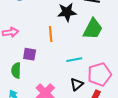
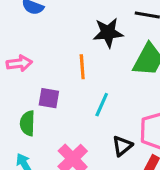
cyan line: (74, 60) -> (102, 105), moved, turned -56

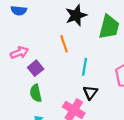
purple square: (49, 98) -> (36, 68), moved, turned -35
black triangle: (122, 146) -> (90, 92), moved

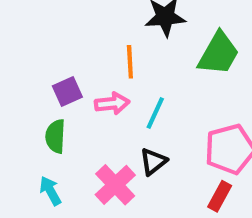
pink arrow: (19, 53) -> (112, 103), moved

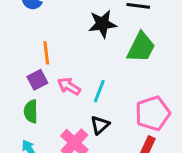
orange line: (130, 62) -> (46, 53), moved
pink arrow: (112, 103) -> (69, 86), turned -140

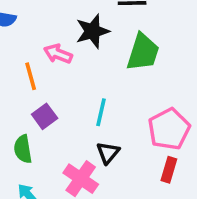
purple square: (37, 80) -> (45, 116), moved
pink arrow: (69, 86) -> (58, 54), moved

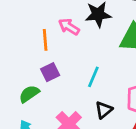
green semicircle: (23, 149) -> (29, 94), turned 55
black triangle: (108, 153) -> (104, 110), moved

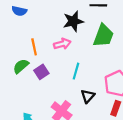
pink arrow: (69, 27) -> (62, 44), moved, turned 140
green semicircle: (29, 94) -> (21, 66), moved

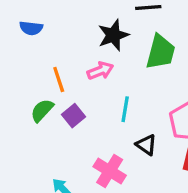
black triangle: (88, 96) -> (146, 145), turned -32

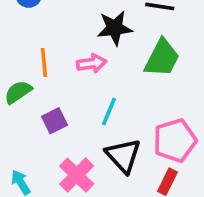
purple square: (73, 116) -> (55, 121), moved
black triangle: (146, 145) -> (123, 156), size x1.5

